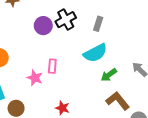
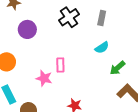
purple circle: (43, 26) -> (27, 29), moved
cyan semicircle: (95, 53) -> (102, 48), size x0.6

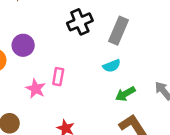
gray rectangle: (102, 18) -> (119, 31), size x1.5
purple circle: (27, 29) -> (23, 45), moved

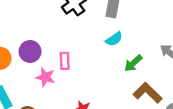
purple circle: (23, 45) -> (30, 51), moved

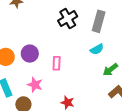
pink star: (45, 77) -> (35, 85), moved

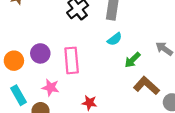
pink rectangle: (57, 63) -> (72, 60), size x1.6

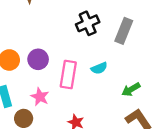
cyan semicircle: (115, 39) -> (99, 68), moved

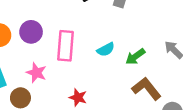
cyan semicircle: (99, 68) -> (106, 49), moved

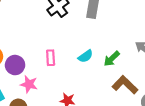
purple circle: (31, 32) -> (15, 65), moved
pink rectangle: (65, 46) -> (51, 58), size x0.6

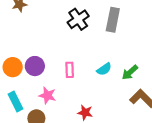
purple circle: (15, 65) -> (35, 66), moved

